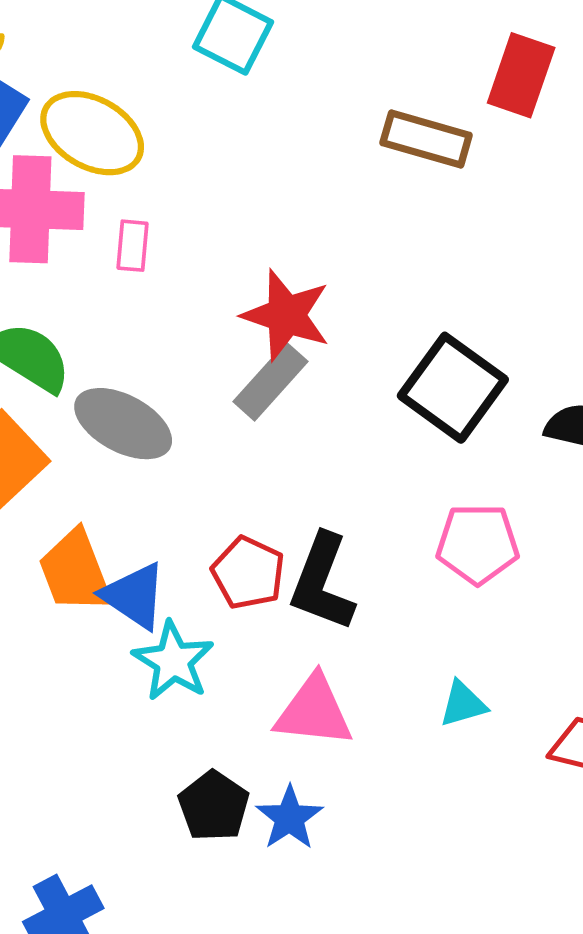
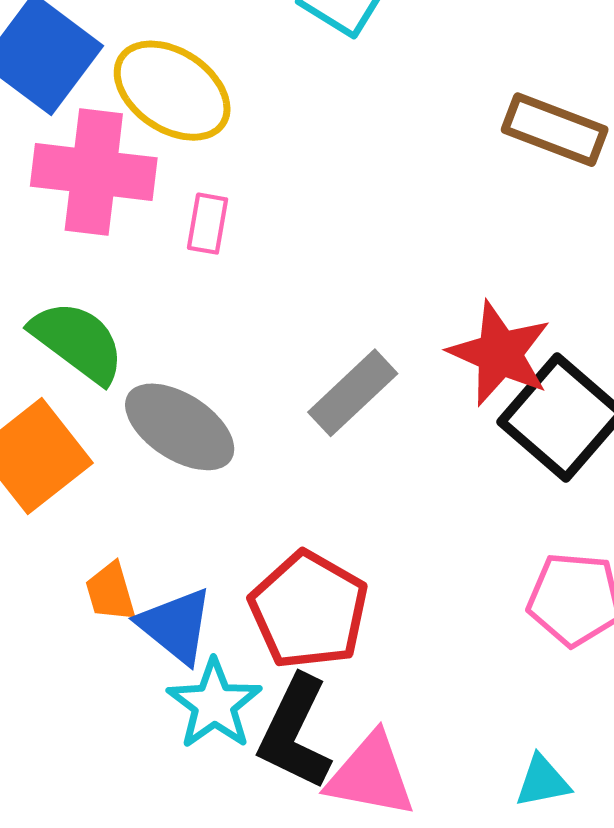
red star: (286, 315) -> (500, 353), moved
orange trapezoid: (75, 571) -> (110, 592), size x0.6
red pentagon: (248, 573) -> (309, 610), size x1.4
black L-shape: (322, 582) -> (295, 732), moved

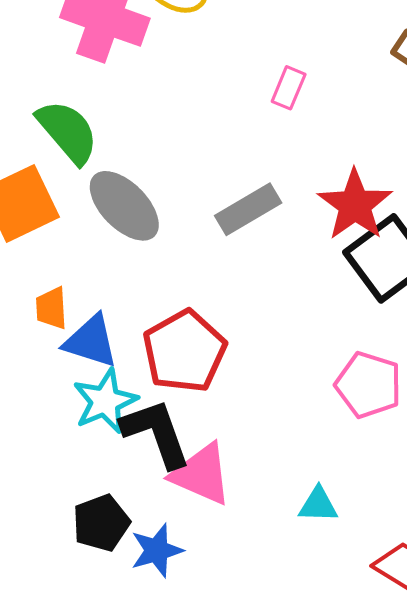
pink rectangle: (208, 224) -> (289, 88), moved
blue triangle: (176, 626) -> (91, 341), turned -34
black L-shape: (295, 732) -> (156, 433), turned 122

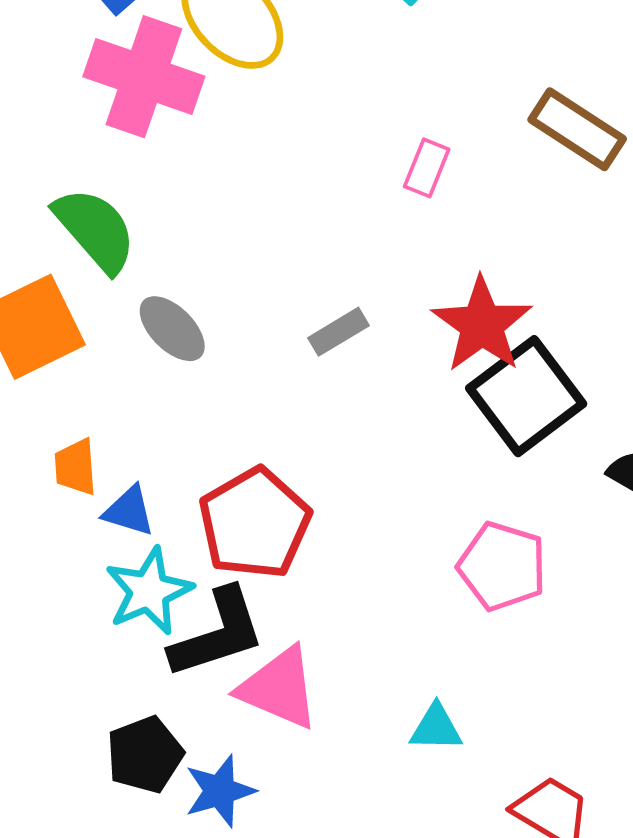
pink rectangle: (289, 88) -> (427, 168), moved
gray ellipse: (124, 206) -> (172, 329), size x0.7
gray rectangle: (248, 209) -> (339, 332), size x0.7
blue triangle: (91, 341) -> (129, 511), size x0.7
black L-shape: (156, 433) -> (218, 633), turned 92

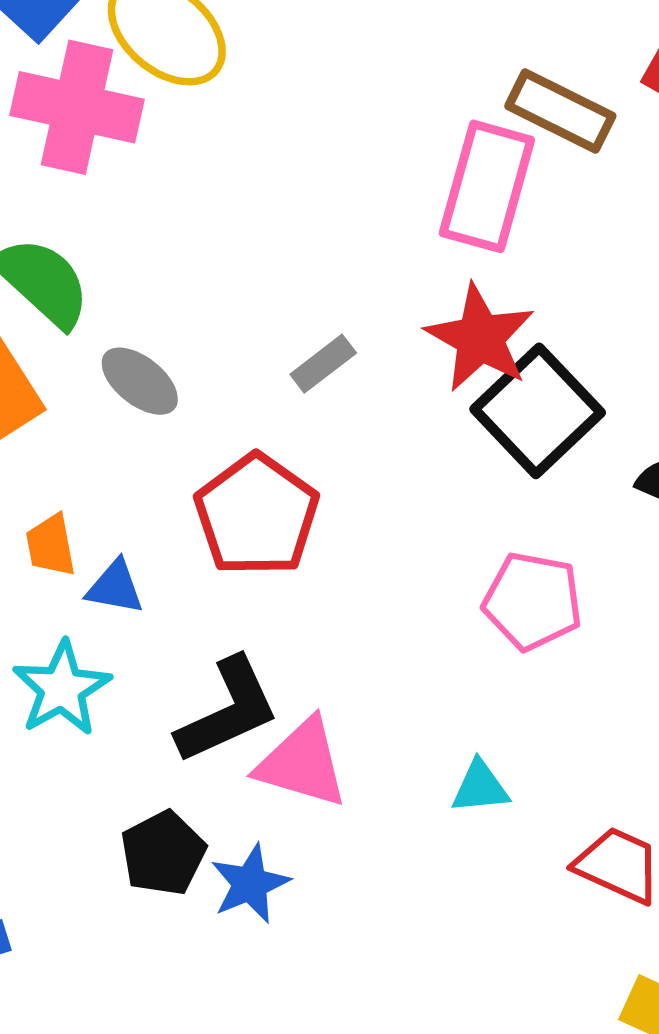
pink rectangle: (427, 168) -> (487, 186), moved, size x2.0
red pentagon: (255, 523) -> (257, 515), moved
cyan star: (149, 591) -> (62, 688), moved

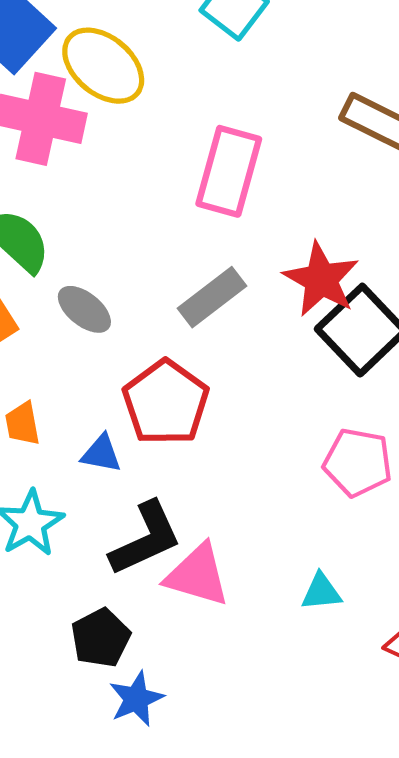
pink rectangle: (487, 186) -> (229, 171), moved
gray rectangle: (323, 364) -> (212, 297), size x1.5
blue triangle: (115, 587) -> (101, 454), moved
blue star: (250, 884) -> (136, 699), moved

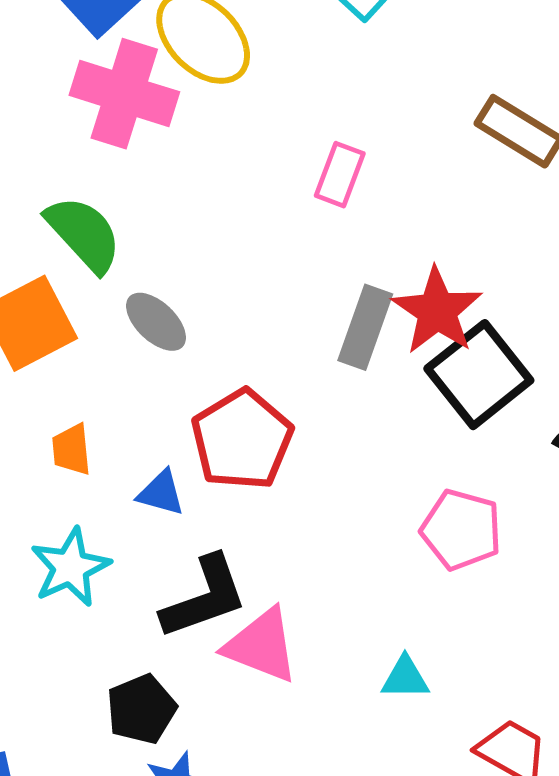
pink rectangle: (229, 171) -> (340, 175), size x0.6
gray rectangle: (212, 297) -> (365, 327), moved, turned -38

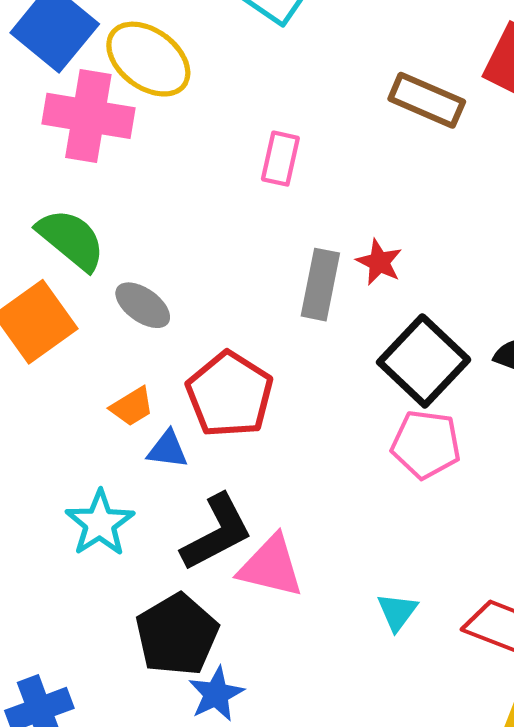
red star: (437, 311) -> (379, 262), size x0.6
black square: (479, 375) -> (424, 361), moved
orange trapezoid: (71, 450) -> (132, 407), moved, turned -108
cyan triangle: (405, 678) -> (397, 612), moved, turned -45
black pentagon: (141, 709) -> (177, 635), size x1.4

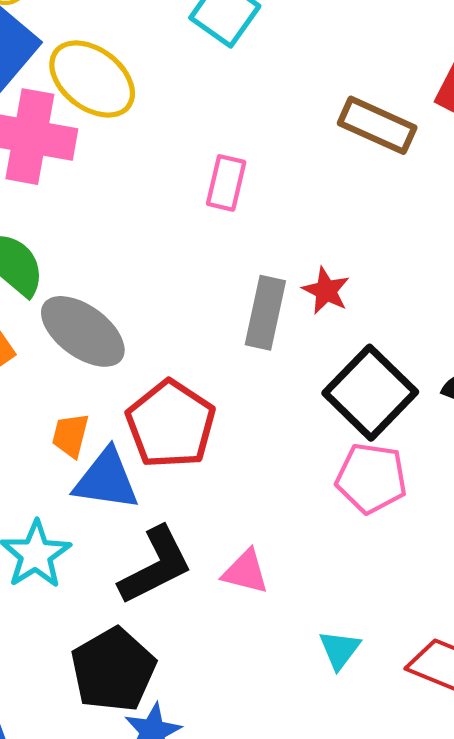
gray ellipse: (143, 305) -> (83, 331), size x1.5
orange trapezoid: (132, 407) -> (70, 435), turned 135
blue triangle: (168, 449) -> (106, 480), size x1.6
pink triangle: (271, 566) -> (245, 572), moved, size x0.7

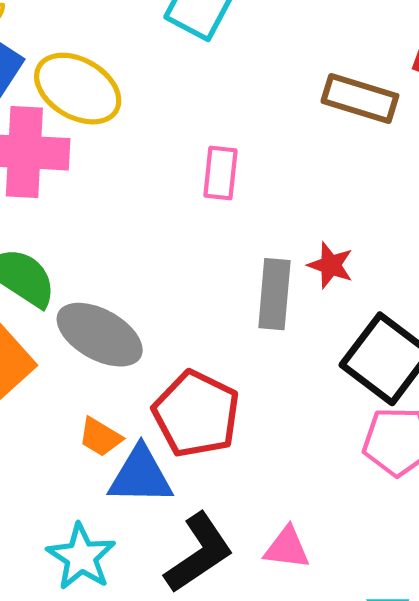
orange trapezoid: (70, 435) -> (100, 437), turned -66

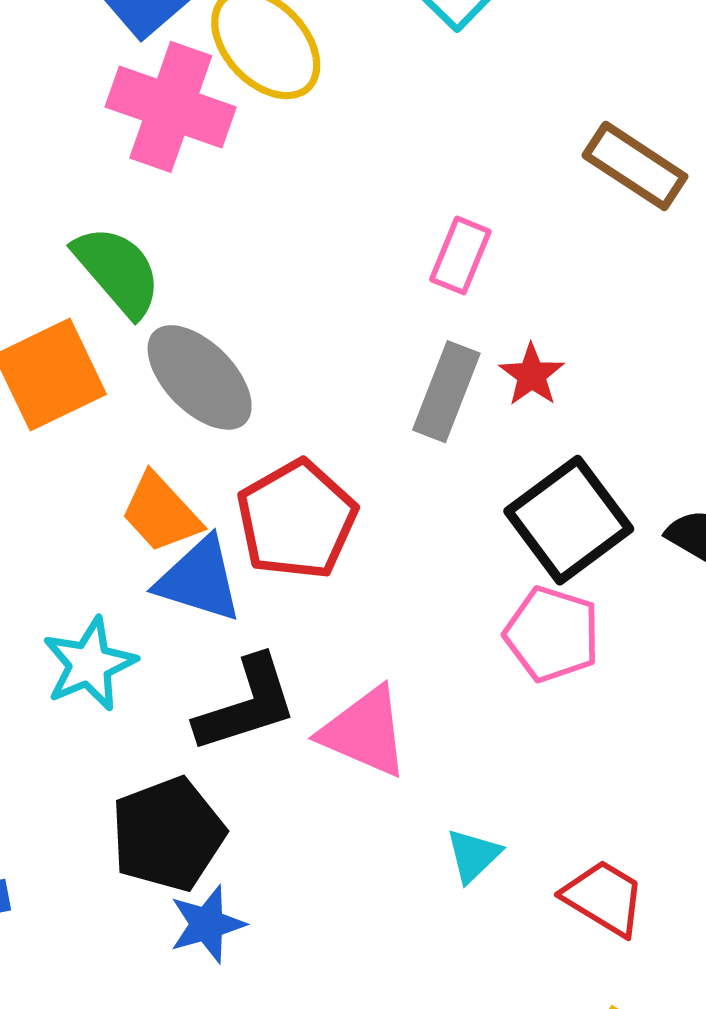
pink rectangle: (220, 173) -> (460, 255), moved
orange trapezoid: (100, 437) -> (161, 513), size x1.4
pink triangle: (287, 548) -> (365, 732), size x1.5

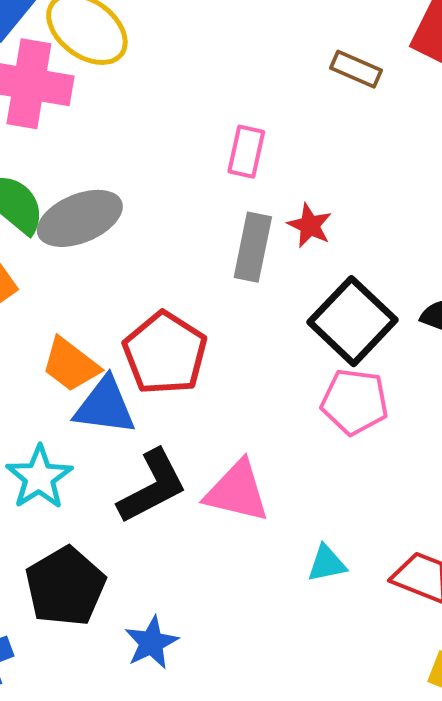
brown rectangle: (635, 166) -> (356, 69), size x0.7
gray ellipse: (200, 377) -> (80, 218), moved, turned -58
black pentagon: (168, 834) -> (65, 587), moved
cyan triangle: (473, 855) -> (327, 564), turned 42

